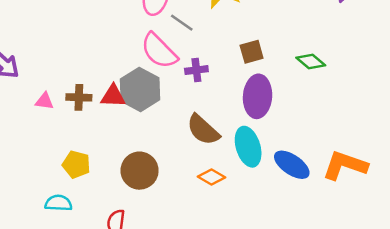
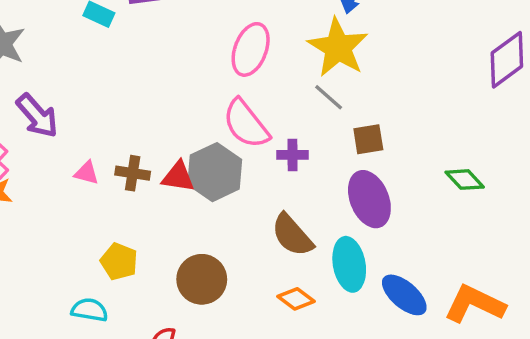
gray line: (182, 23) -> (329, 97), moved
green diamond: (311, 62) -> (465, 180), moved
purple ellipse: (258, 96) -> (369, 199), turned -33

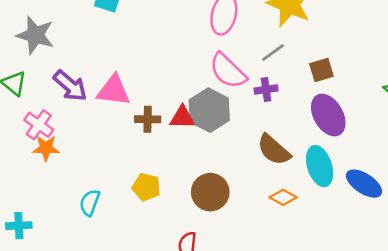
gray line: (329, 97) -> (273, 53), moved, turned -70
pink triangle: (87, 173) -> (114, 90), moved, size x1.8
cyan semicircle: (89, 310) -> (90, 203), moved, turned -72

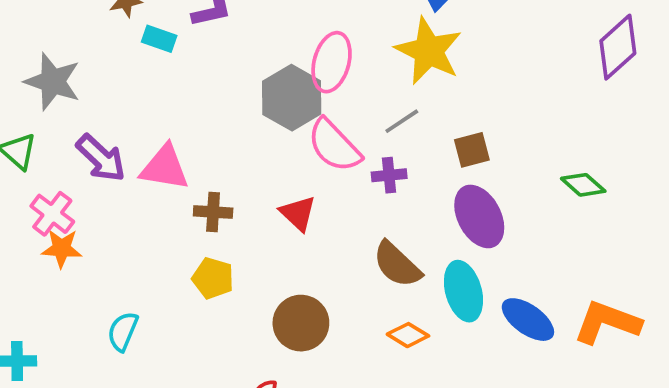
gray hexagon: (209, 110) -> (292, 98), moved
red triangle: (182, 117) -> (298, 213), moved, turned 40
yellow pentagon: (146, 187) -> (213, 278), moved

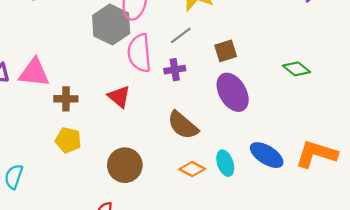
pink semicircle: (334, 145) -> (139, 53), turned 42
cyan ellipse: (463, 291) -> (225, 163), moved, size x0.7

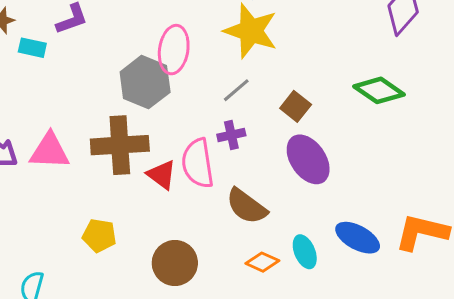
brown square: (226, 51) -> (296, 106), turned -30
pink semicircle: (139, 53) -> (198, 163), moved
green diamond: (296, 69) -> (379, 90), moved, size x1.4
brown cross: (66, 99) -> (120, 145), moved, size x1.8

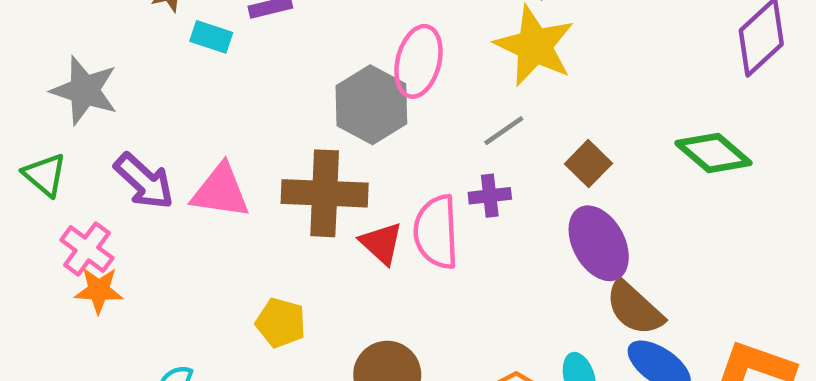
brown semicircle: (247, 206) -> (634, 308), moved

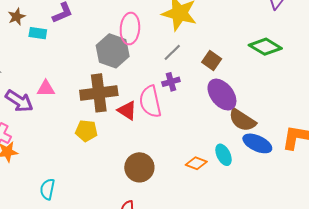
pink triangle: (221, 191) -> (46, 89), moved, size x0.7
yellow pentagon: (281, 323) -> (86, 131), moved

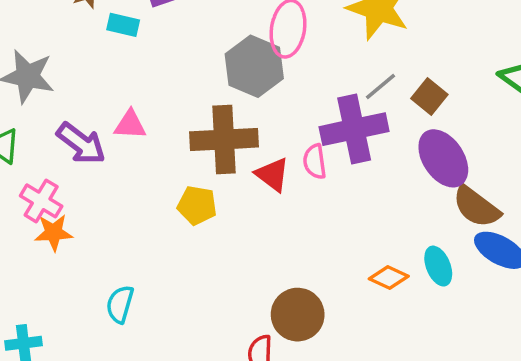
gray line: (172, 52) -> (381, 87), moved
purple cross: (171, 82) -> (354, 129), size x2.0
pink semicircle: (150, 102) -> (315, 162), size x0.6
brown circle: (139, 167) -> (298, 315), moved

